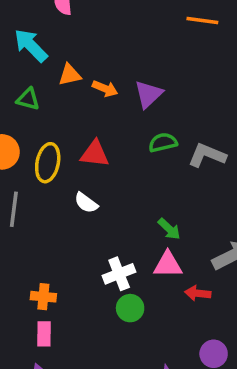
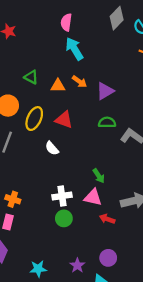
cyan arrow: (31, 45) -> (74, 49), moved
orange triangle: (70, 75) -> (58, 86), moved

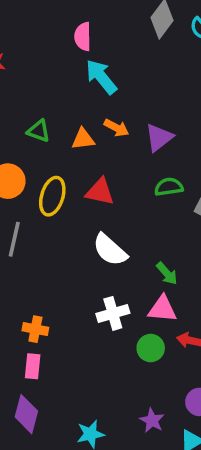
white semicircle: (52, 148) -> (110, 250), moved, size x1.5
green circle: (64, 218) -> (151, 348), moved

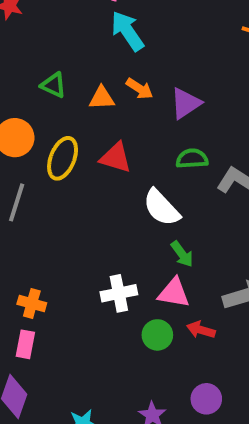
white semicircle: (110, 250) -> (161, 208), moved

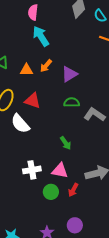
orange arrow: (140, 89) -> (46, 66), turned 96
white semicircle: (161, 208) -> (20, 124), moved
green arrow: (182, 254) -> (66, 143), moved
red arrow: (201, 330) -> (73, 190), turned -80

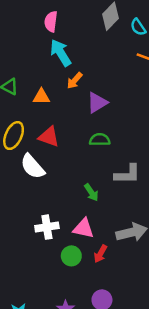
orange arrow: (46, 66) -> (75, 81), moved
gray L-shape: (94, 115) -> (127, 174), moved, turned 145

